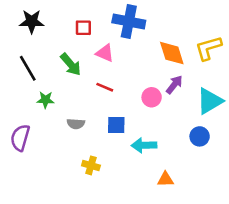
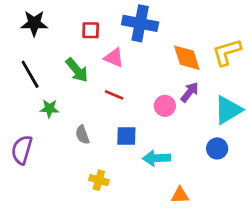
gray semicircle: (76, 124) -> (82, 135), turned 66

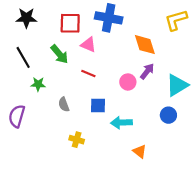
red square: (91, 30) -> (70, 23), size x1.5
yellow L-shape: (227, 52) -> (176, 20), moved
orange triangle: (180, 195) -> (140, 151), turned 40

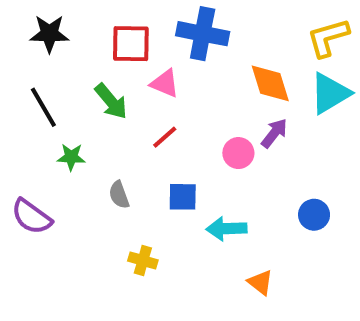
red line: (88, 73) -> (165, 137), turned -64
cyan triangle: (177, 85) -> (330, 93), moved
purple semicircle: (17, 116) -> (31, 217), turned -70

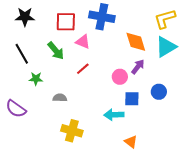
gray semicircle: (119, 195) -> (60, 98), turned 112
blue square: (183, 197) -> (132, 99), moved
blue circle: (314, 215) -> (159, 92), moved
yellow cross: (143, 260) -> (72, 131), size x1.5

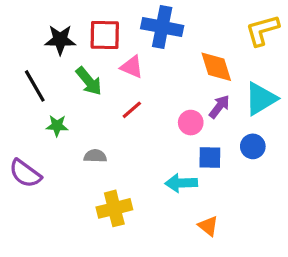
black star: (25, 17) -> (60, 40), moved
cyan triangle: (166, 47) -> (261, 99), moved
yellow cross: (72, 131) -> (114, 208), turned -30

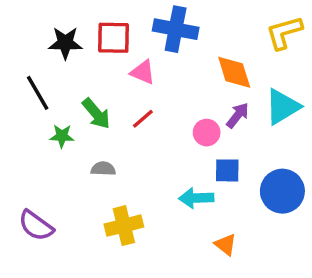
green arrow: (89, 81) -> (96, 114), moved
blue circle: (253, 146) -> (282, 191), moved, size x1.6
purple semicircle: (25, 173) -> (36, 226), moved

